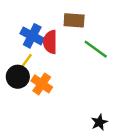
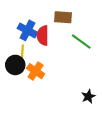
yellow line: (26, 61) -> (22, 52), turned -32
black star: (99, 122) -> (88, 96), moved

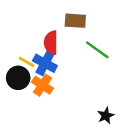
blue cross: (27, 30) -> (45, 63), moved
yellow line: (22, 52) -> (27, 62), turned -64

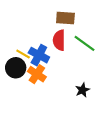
red semicircle: (51, 43) -> (59, 40), moved
black star: (106, 116) -> (82, 90), moved

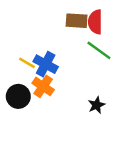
red semicircle: (59, 40) -> (95, 22), moved
black circle: (16, 68) -> (18, 96), moved

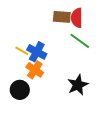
black circle: (18, 96) -> (20, 90), moved
black star: (96, 105) -> (78, 85), size x1.5

